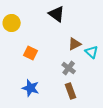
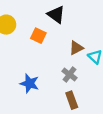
orange square: (31, 53) -> (38, 36), moved
blue star: (31, 88) -> (30, 83), moved

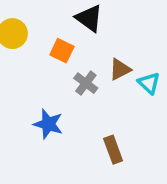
gray cross: (69, 75) -> (86, 83), moved

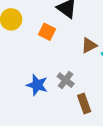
gray cross: (86, 83) -> (66, 80), moved

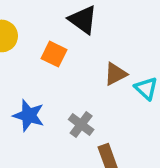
blue star: (37, 85) -> (29, 115), moved

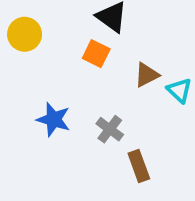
orange square: (54, 54) -> (96, 54), moved

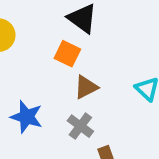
brown triangle: (147, 75) -> (86, 87), moved

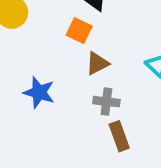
gray cross: (80, 126) -> (106, 102), moved, turned -30

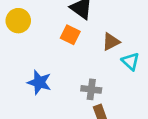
brown triangle: (97, 63) -> (111, 42), moved

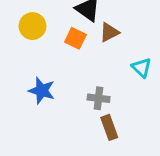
yellow circle: (18, 21) -> (32, 26), moved
brown triangle: (111, 42) -> (109, 32), moved

